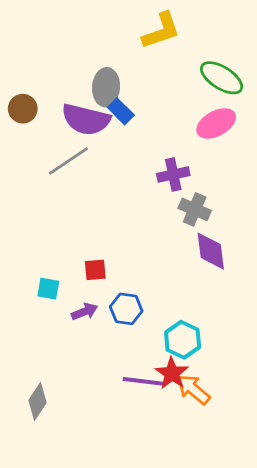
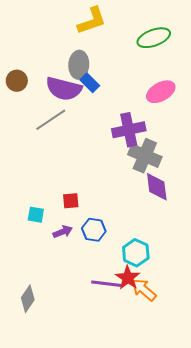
yellow L-shape: (161, 31) -> (92, 21), moved
green ellipse: (222, 78) -> (154, 38), moved, turned -52
purple cross: (173, 175) -> (129, 130), size x1.4
gray cross: (195, 209) -> (145, 156), size x1.4

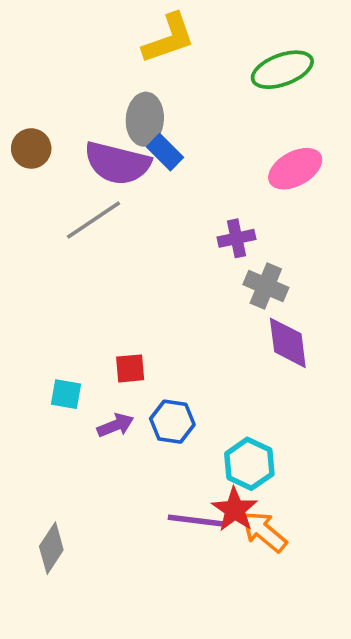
purple cross: (129, 130) -> (236, 238), size x0.6
gray cross: (145, 156) -> (266, 286), size x0.7

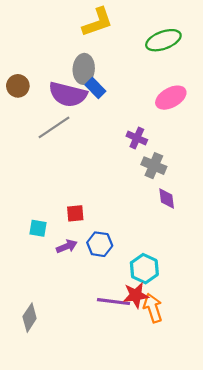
purple cross: (236, 238) -> (137, 138), turned 36
purple diamond: (288, 343) -> (167, 199), size x0.7
red star: (235, 510) -> (136, 295), turned 30
orange arrow: (264, 532) -> (153, 308), turned 32

